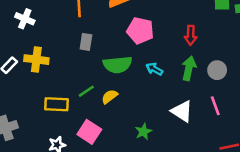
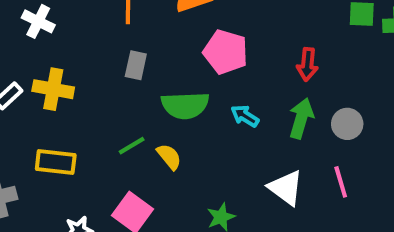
yellow semicircle: (110, 97) -> (169, 157), turned 84
yellow rectangle: (57, 104) -> (56, 162), moved

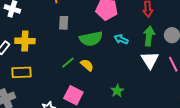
yellow rectangle: (56, 162) -> (21, 72), moved
white triangle: (286, 188) -> (150, 60), moved, turned 30

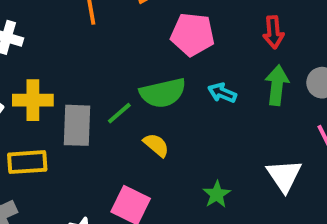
gray rectangle: (64, 23) -> (77, 125), moved, size x1.5
white triangle: (150, 60) -> (284, 176), moved
green line: (68, 63) -> (119, 113), moved

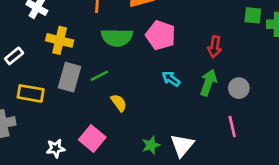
green semicircle: (163, 93) -> (117, 37), moved
yellow cross: (33, 100) -> (60, 40), moved
white triangle: (284, 176) -> (182, 145), moved

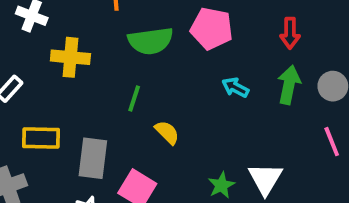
green line: (99, 76) -> (134, 98), turned -36
gray rectangle: (69, 77) -> (93, 158), moved

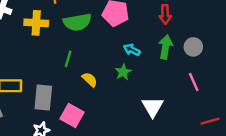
yellow cross: (70, 57) -> (36, 23), moved
green star: (221, 185) -> (123, 72), moved

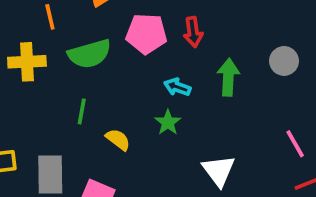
red arrow: (165, 14) -> (193, 32), moved
gray circle: (193, 47) -> (284, 61), moved
pink line: (194, 82) -> (295, 144), moved

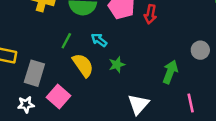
green arrow: (228, 77) -> (170, 72), moved
cyan arrow: (177, 87) -> (99, 40), moved
yellow semicircle: (118, 140) -> (83, 65), size x1.5

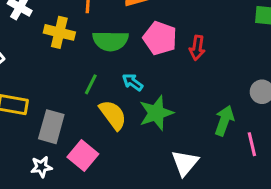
green star: (117, 65) -> (156, 113), size x1.6
pink line: (191, 103) -> (252, 144), moved

